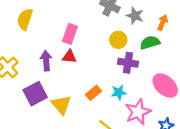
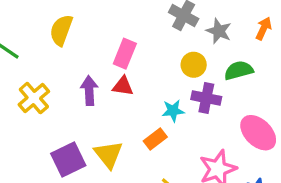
orange arrow: (163, 22) -> (264, 28), moved
cyan star: (119, 92) -> (173, 111), moved
purple square: (35, 94) -> (68, 159), moved

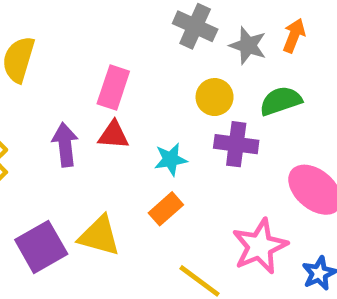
orange arrow: (264, 28) -> (294, 36), moved
cyan star: (173, 111) -> (171, 159), moved
yellow triangle: (108, 154) -> (99, 236), turned -32

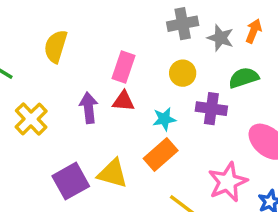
gray cross: (195, 26) -> (183, 24), turned -36
yellow circle: (215, 97) -> (183, 73), moved
orange rectangle: (166, 209) -> (161, 155), size x1.4

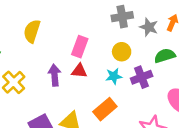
purple cross: (211, 109) -> (142, 77), turned -30
cyan star: (164, 119) -> (114, 76), moved

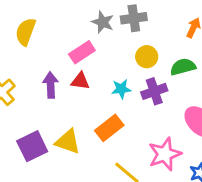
gray star: (149, 27) -> (103, 22), moved
pink rectangle: (80, 47) -> (82, 52), turned 35
yellow circle: (122, 52) -> (147, 57), moved

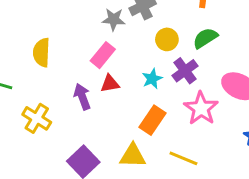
yellow triangle: (68, 142) -> (133, 156), moved
pink star: (165, 154) -> (201, 108), moved

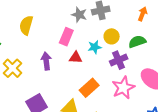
pink rectangle: (103, 55) -> (66, 37), turned -30
cyan star: (152, 79) -> (95, 47), moved
red triangle: (110, 84) -> (76, 58), moved

